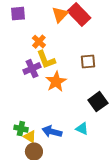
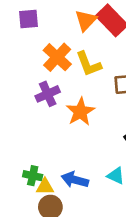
orange cross: (39, 42) -> (57, 57), size x1.5
yellow L-shape: (46, 60) -> (89, 64), moved
yellow triangle: (30, 137) -> (45, 187), turned -32

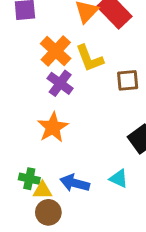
purple cross: (48, 94) -> (60, 83), moved, turned -30
orange star: (80, 112) -> (53, 127), moved

